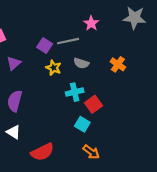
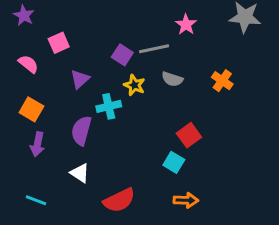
cyan cross: (75, 92) -> (109, 106), moved
orange arrow: (91, 152) -> (186, 200), turned -35

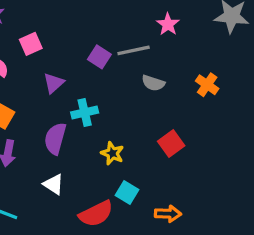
yellow star: (134, 85) -> (112, 153), moved
cyan square: (174, 162) -> (127, 193), moved

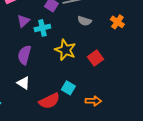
cyan cross: (85, 112) -> (42, 28), moved
yellow star: (112, 153) -> (65, 50), moved, size x1.5

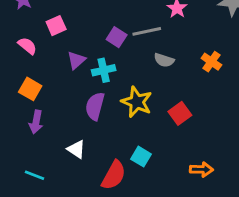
purple semicircle: (24, 55) -> (95, 106), moved
red semicircle: (49, 101) -> (114, 175), turned -35
orange arrow: (93, 101) -> (201, 169), moved

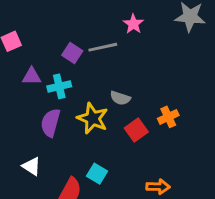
purple triangle: (76, 60) -> (32, 76), turned 42
gray semicircle: (164, 60) -> (120, 98), moved
orange cross: (211, 62) -> (168, 117), moved, turned 30

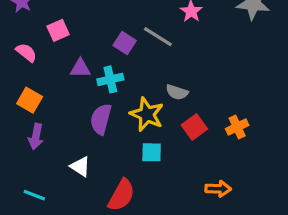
gray line: (103, 47) -> (158, 37), turned 44
orange cross: (168, 117) -> (237, 127), moved
cyan square: (97, 174) -> (152, 152), moved, turned -30

